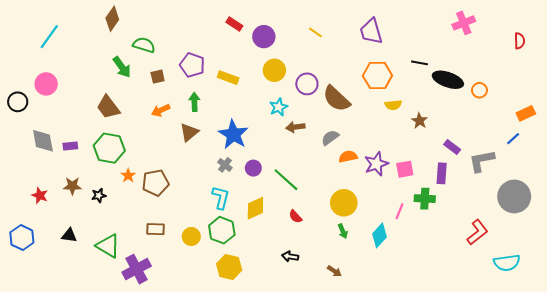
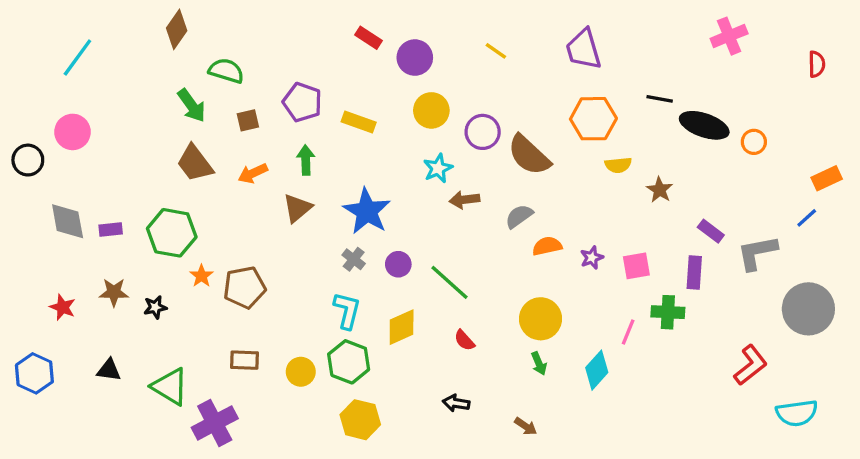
brown trapezoid: (108, 107) -> (195, 163), moved
purple star: (376, 164) -> (592, 258), size x0.6

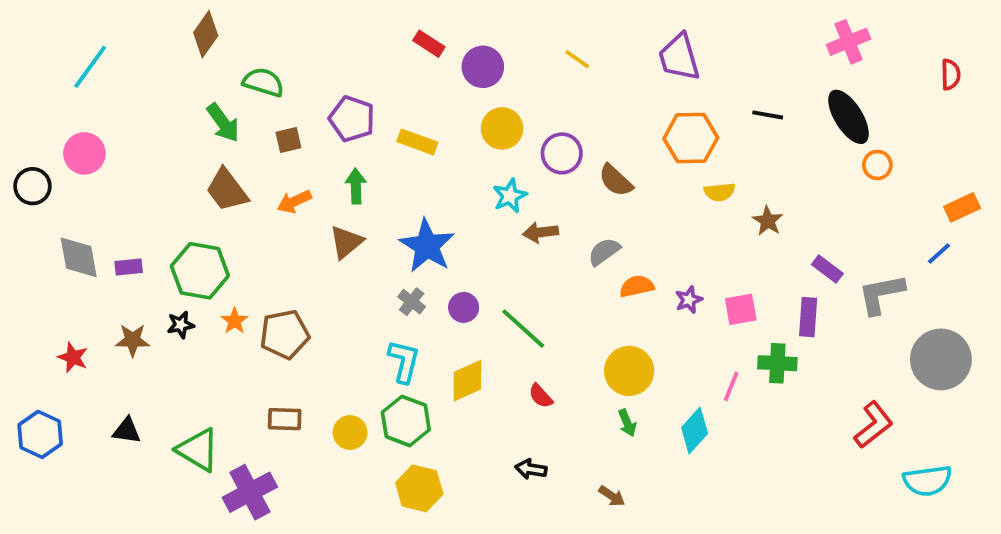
black ellipse: (704, 125) -> (849, 117), moved, turned 39
brown semicircle: (529, 155) -> (616, 180), size x0.7
black star: (155, 307) -> (181, 325), moved

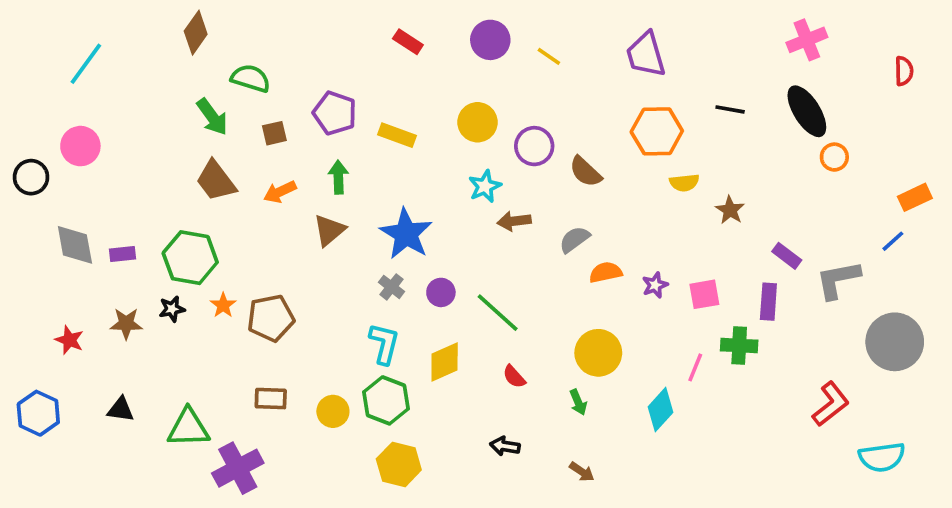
purple circle: (483, 67) -> (490, 40), moved
green arrow: (627, 423) -> (578, 402), moved
green triangle: (198, 450) -> (188, 428), turned -33

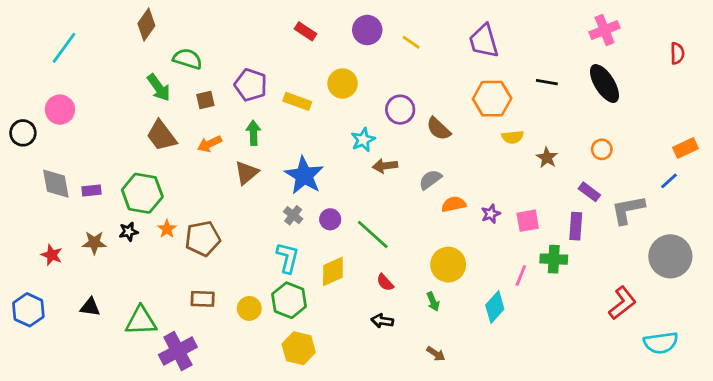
yellow circle: (478, 122) -> (343, 84), moved
orange circle: (834, 157) -> (602, 149), moved
black arrow: (505, 446) -> (382, 321), moved

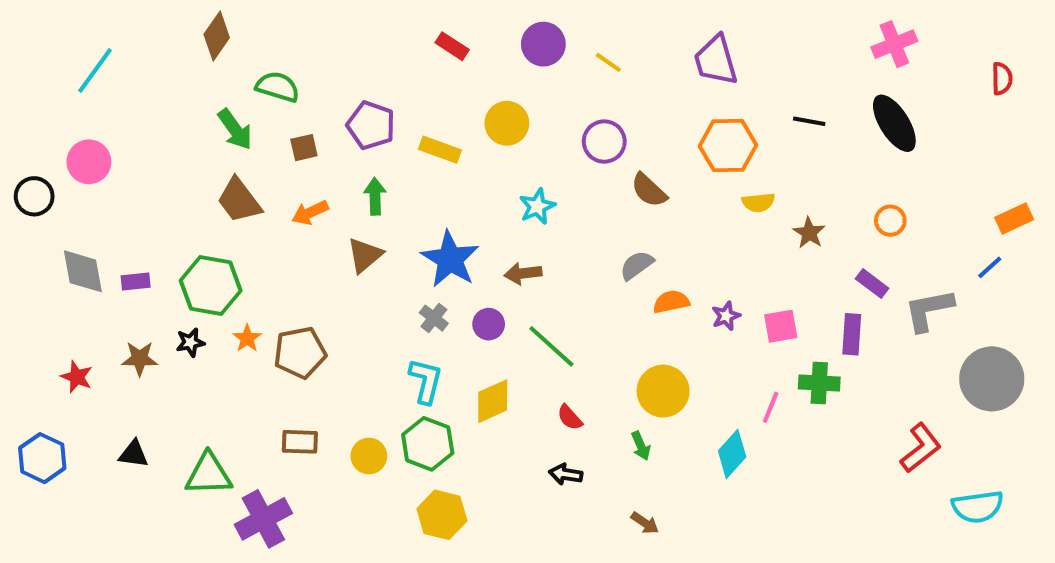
purple circle: (400, 110) -> (604, 142), moved
brown arrow: (385, 166) -> (523, 273), moved

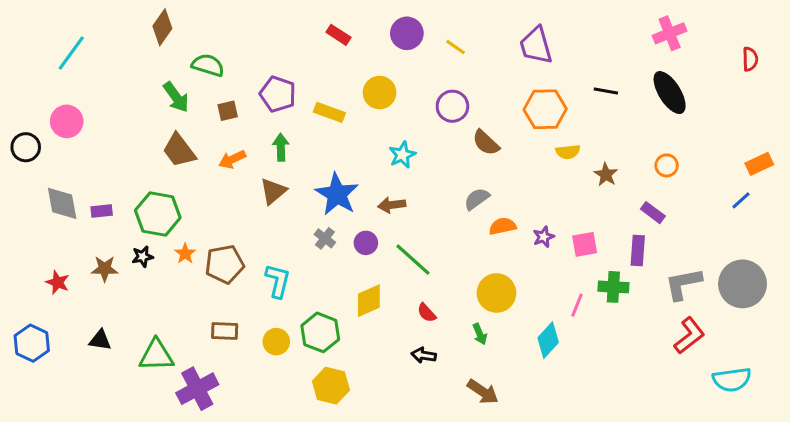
gray L-shape: (929, 310) -> (683, 284), moved
cyan L-shape: (426, 381) -> (278, 281), moved
brown arrow: (645, 523) -> (483, 392), size x1.5

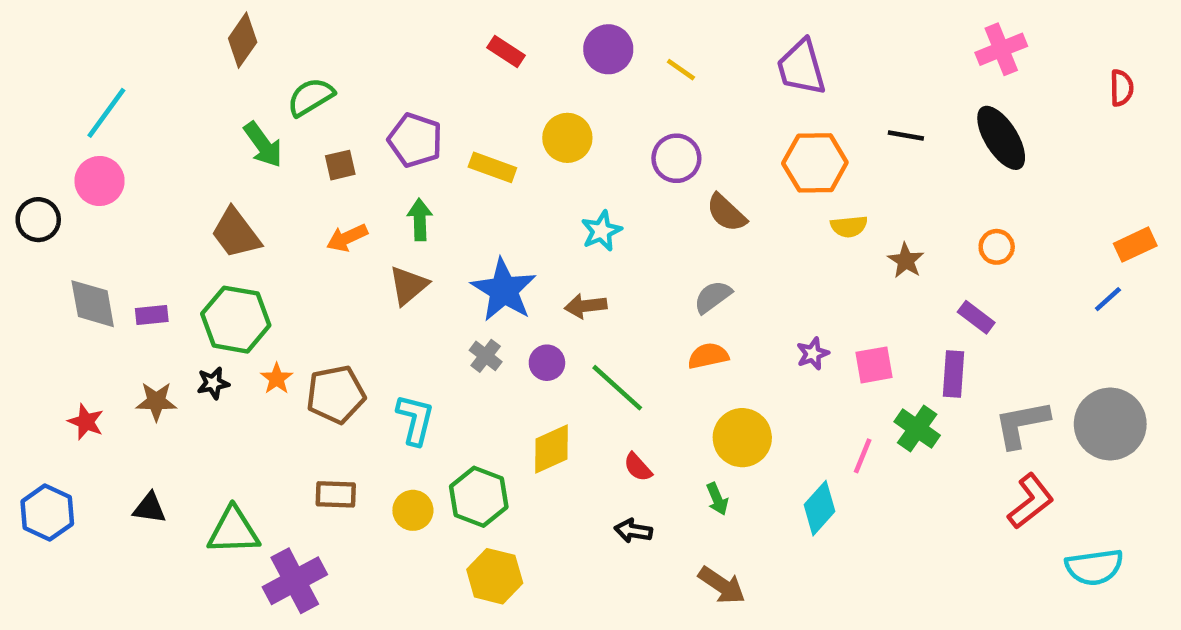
cyan line: (71, 53) -> (106, 113), moved
green semicircle: (208, 65) -> (311, 97), turned -48
brown trapezoid: (179, 150) -> (236, 233), moved
orange semicircle: (503, 226) -> (708, 356), moved
green cross: (613, 287) -> (917, 429), turned 32

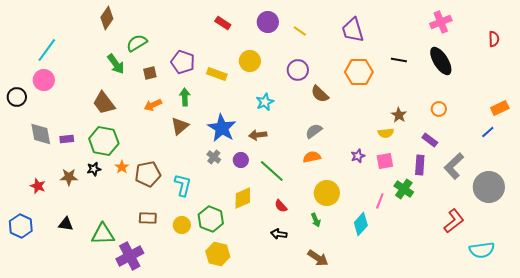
yellow semicircle: (849, 226) -> (386, 133), moved
gray L-shape: (1022, 424) -> (454, 166), moved, turned -32

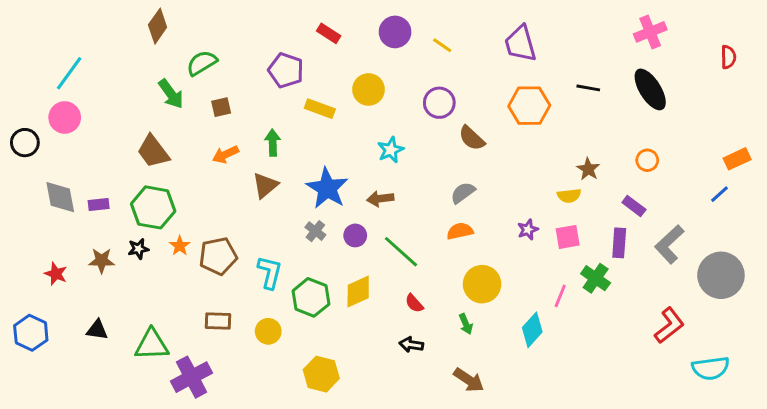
purple pentagon: (183, 62) -> (286, 70), moved
green hexagon: (211, 219) -> (311, 297), moved

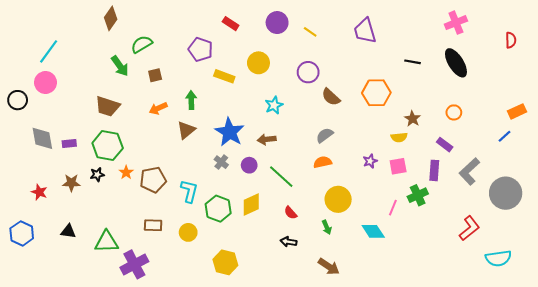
orange hexagon: (529, 106) -> (376, 93), moved
brown trapezoid: (153, 151) -> (108, 106), turned -35
green cross: (596, 278) -> (418, 195), turned 30
cyan diamond: (532, 330) -> (373, 231), turned -75

